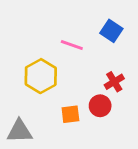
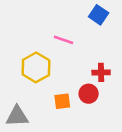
blue square: (111, 31) -> (99, 15), moved
red cross: (114, 82) -> (101, 72), turned 30

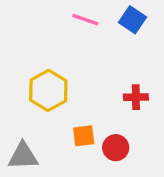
pink line: (64, 40) -> (85, 20), moved
red circle: (89, 94) -> (116, 148), moved

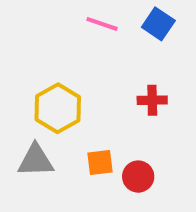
red cross: (136, 97) -> (152, 100), moved
gray triangle: (23, 156) -> (36, 160), moved

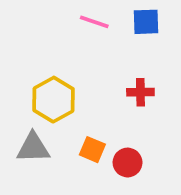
blue square: (158, 24) -> (146, 22), turned -36
orange square: (100, 162) -> (92, 150), turned 30

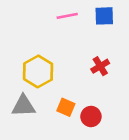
pink line: (94, 22) -> (67, 16), turned -30
red cross: (140, 92) -> (100, 66), turned -30

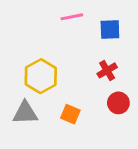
blue square: (104, 16) -> (110, 29), moved
red circle: (91, 116) -> (118, 103), moved

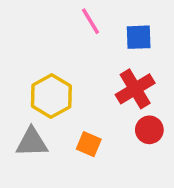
pink line: (72, 17) -> (91, 21), turned 70
red cross: (107, 70) -> (135, 89), size x1.5

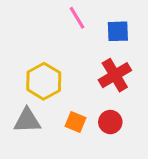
red circle: (149, 130) -> (110, 122), moved

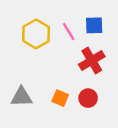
pink line: (77, 18) -> (69, 31), moved
yellow hexagon: (44, 81) -> (36, 34), moved

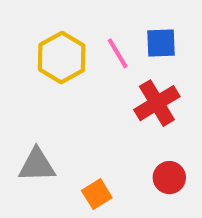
orange square: (60, 98) -> (97, 194), moved, turned 35
red circle: (88, 98) -> (169, 178), moved

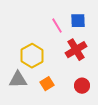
yellow hexagon: (62, 58) -> (32, 56), moved
orange square: (97, 194) -> (47, 84), moved

